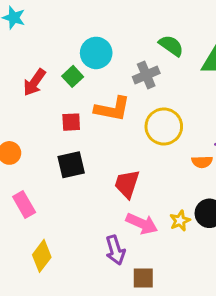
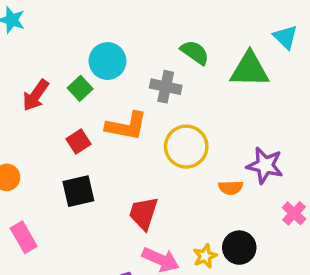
gray cross: (146, 75) -> (166, 87), turned 35
red square: (71, 122) -> (78, 141), turned -30

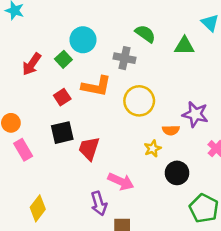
green triangle: (250, 70) -> (184, 46), size x0.7
red trapezoid: (143, 213) -> (89, 148), moved
pink rectangle: (24, 237) -> (23, 150), moved
yellow star: (205, 256) -> (153, 148), moved

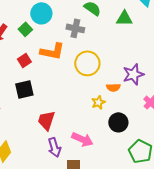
purple star: (195, 114) -> (133, 74), turned -30
red trapezoid: (89, 148) -> (46, 120), moved
pink arrow: (121, 181) -> (82, 139), moved

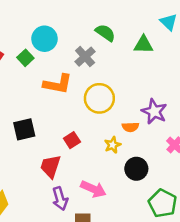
gray cross: (75, 28) -> (85, 57), turned 36
red square: (24, 60) -> (72, 140), moved
purple star: (133, 74) -> (154, 111), turned -30

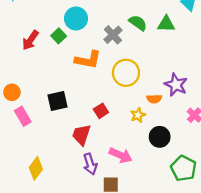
green semicircle: (105, 33) -> (138, 23), moved

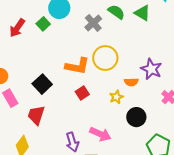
green triangle: (166, 24) -> (142, 13), turned 30
orange L-shape: (88, 60) -> (77, 66), moved
black square: (58, 101) -> (42, 84), turned -30
red trapezoid: (81, 135) -> (36, 115), moved

